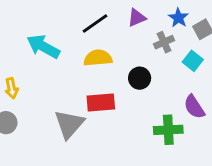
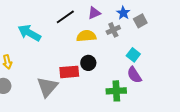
yellow semicircle: (98, 58) -> (86, 36), moved
cyan square: (193, 61) -> (133, 55), moved
black circle: (140, 78) -> (88, 63), moved

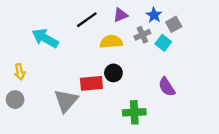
cyan square: (133, 55) -> (163, 43), moved
green cross: (116, 91) -> (134, 112), moved

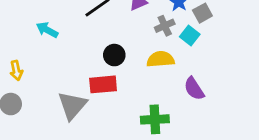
cyan arrow: (45, 38) -> (47, 30), size x0.7
yellow semicircle: (111, 42) -> (160, 59), moved
black circle: (113, 73) -> (114, 55), moved

